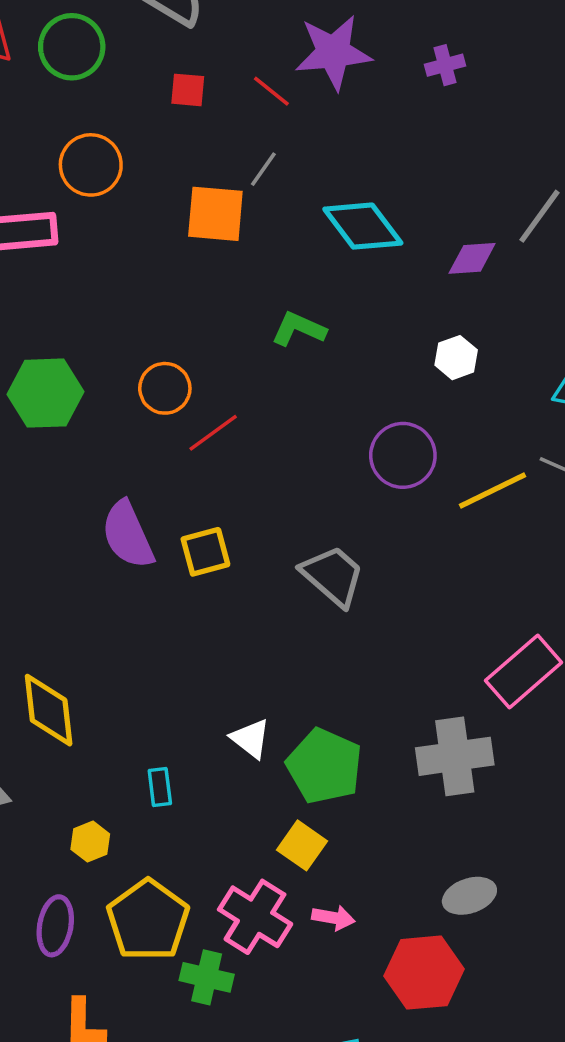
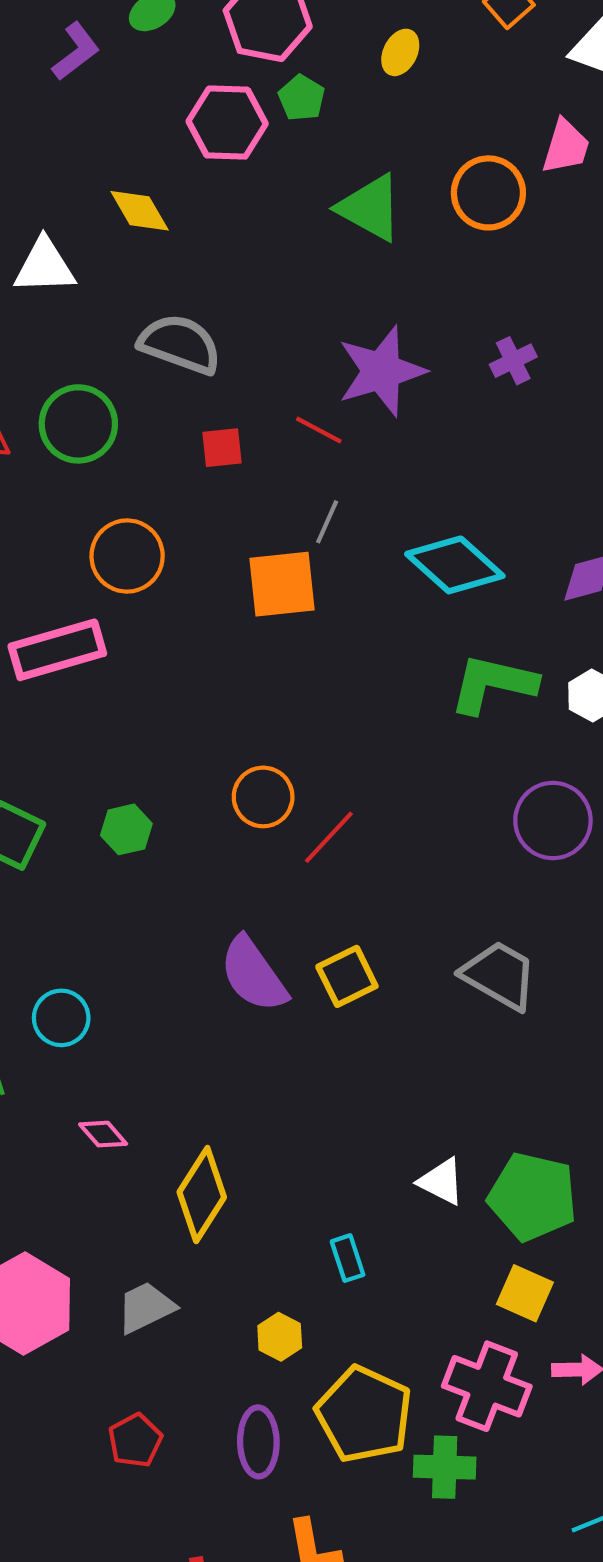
green L-shape: (299, 329) -> (493, 684), moved, size x1.4
green hexagon: (45, 393) -> (126, 829), size x0.6
yellow diamond: (49, 710) -> (202, 1195), turned 50

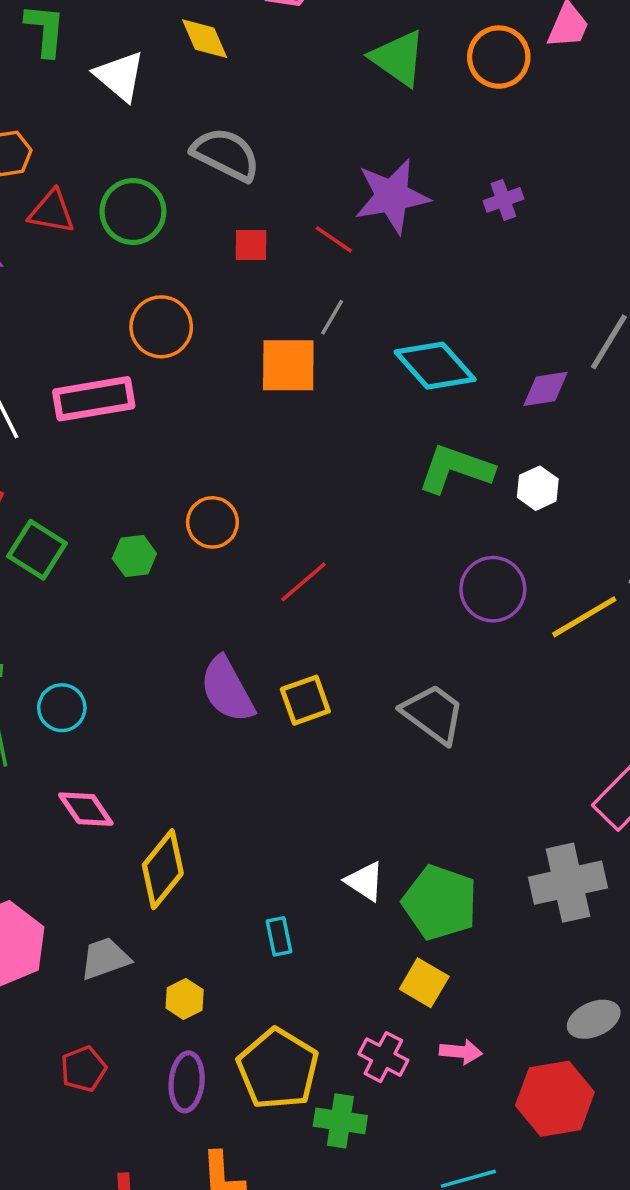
white triangle: (45, 266) -> (120, 76), turned 36
orange circle: (263, 797) -> (212, 522), moved
pink diamond: (103, 1134) -> (86, 809), size x1.4
yellow hexagon: (280, 1337) -> (185, 999), moved
pink cross: (487, 1386) -> (383, 1057), size x0.7

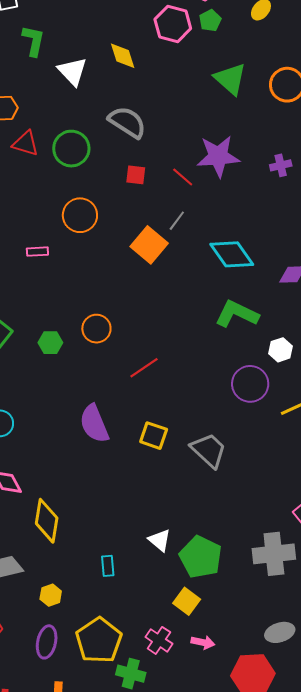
orange square: (288, 365) -> (149, 245), turned 33
pink rectangle: (94, 399) -> (37, 252), size x0.5
white hexagon: (538, 488) -> (280, 350), moved
yellow square: (305, 700) -> (154, 436), moved, turned 32
yellow diamond: (163, 869) -> (47, 521), turned -36

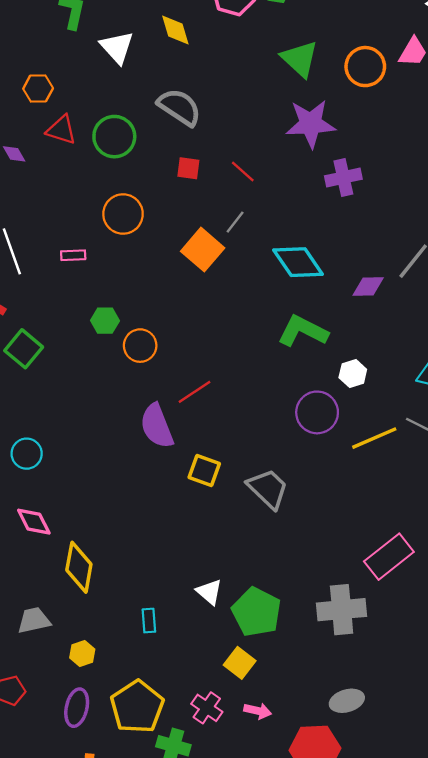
purple star: (218, 156) -> (311, 124), moved
purple cross: (281, 165) -> (343, 177), moved, size x1.4
green hexagon: (50, 343) -> (105, 321), moved
purple semicircle: (94, 424) -> (157, 426), moved

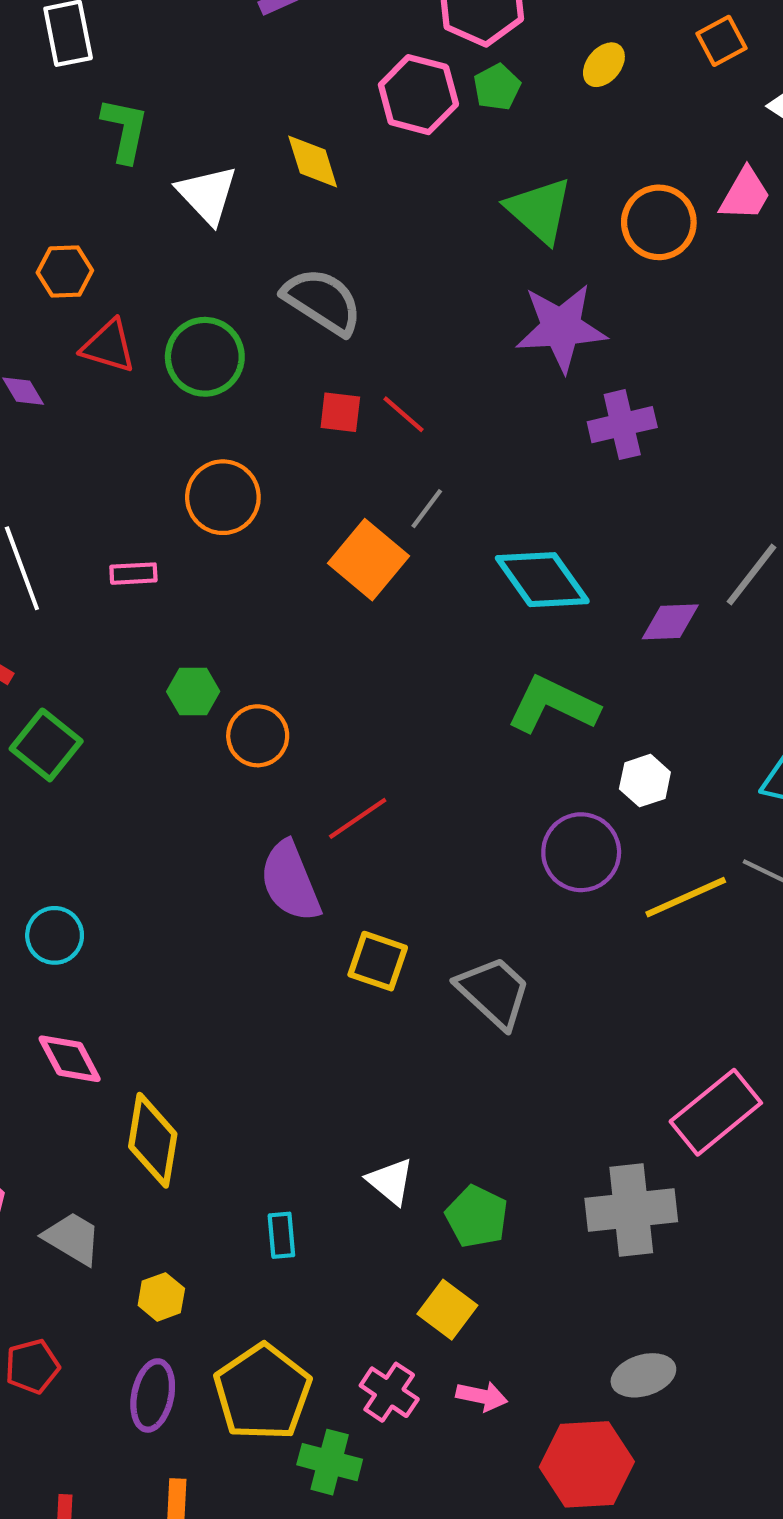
red line: (243, 172) -> (404, 414), moved
green pentagon: (257, 612) -> (477, 1217), size x0.7
gray trapezoid: (34, 620) -> (72, 1238), turned 44

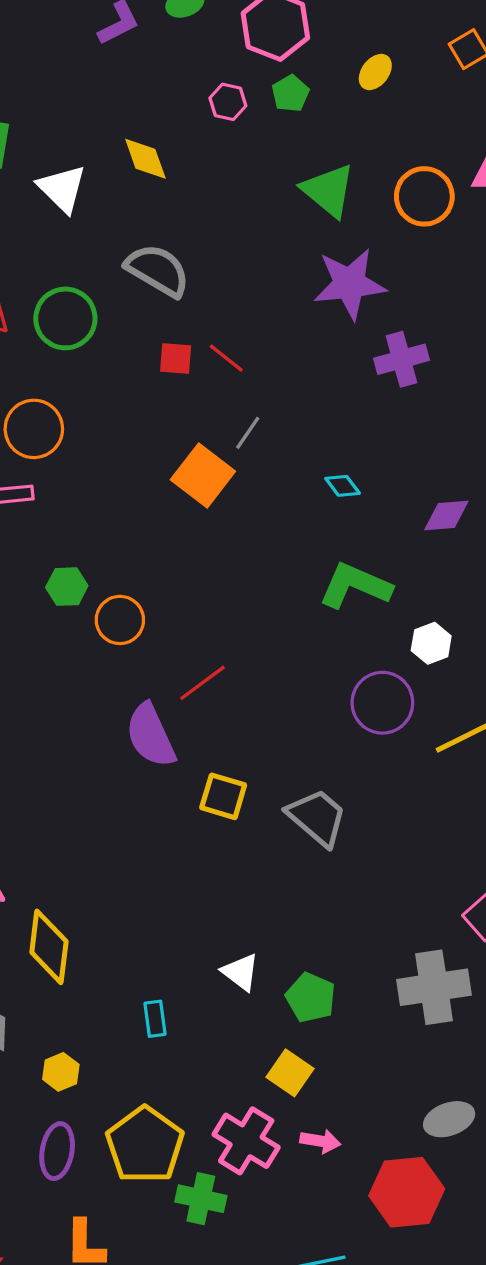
pink hexagon: (418, 95) -> (228, 102), size x0.6
orange circle: (223, 497) -> (34, 429), moved
cyan diamond: (542, 580) -> (343, 486), size x0.5
pink cross: (389, 1392) -> (246, 1141), size x1.4

